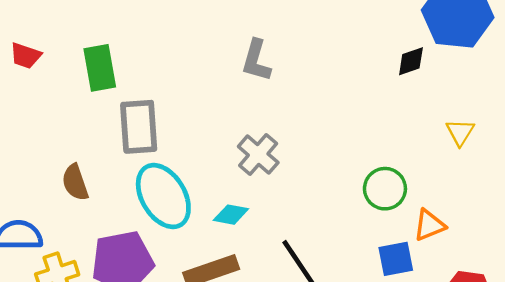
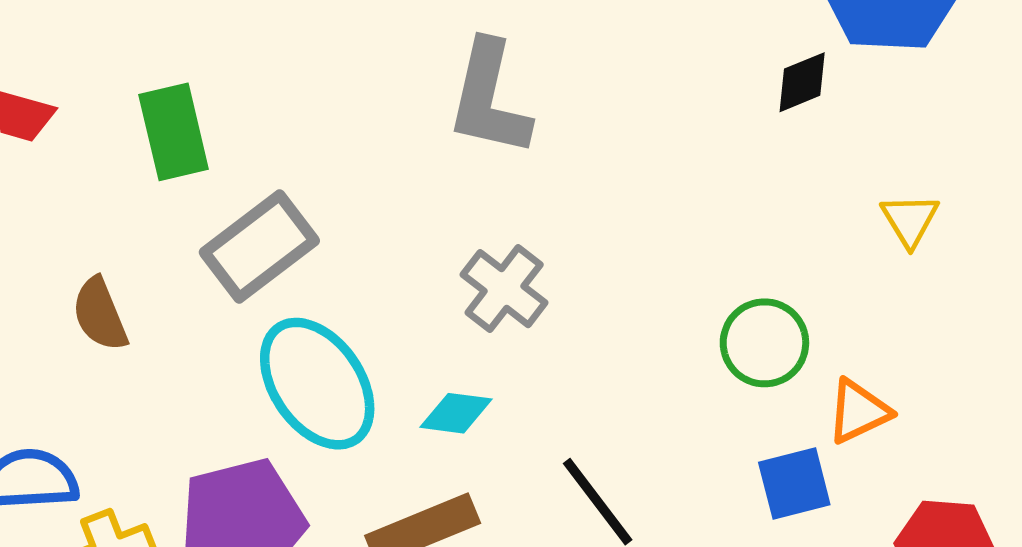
gray L-shape: (256, 60) -> (489, 99), size x1.4
gray rectangle: (139, 127) -> (259, 246), turned 60
brown semicircle: (75, 182) -> (100, 314), moved

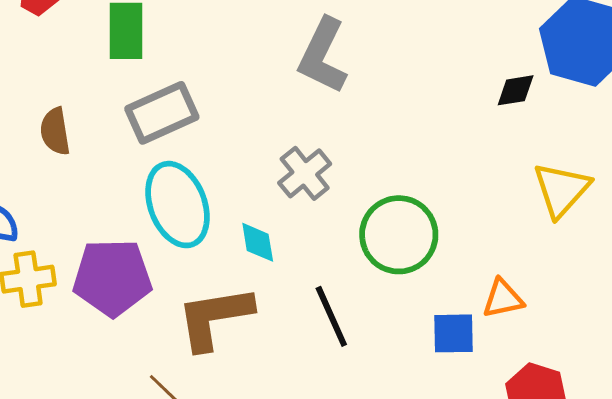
yellow triangle: (910, 220) -> (561, 190), size x1.6
green circle: (764, 343) -> (399, 235), moved, size x1.4
cyan diamond: (456, 413) -> (258, 242), turned 60

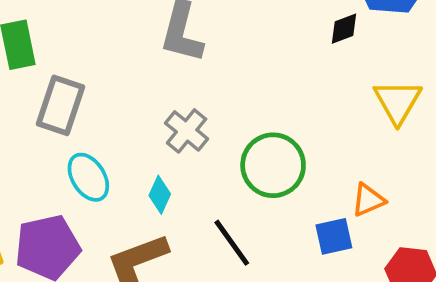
gray rectangle: (162, 113) -> (61, 105), turned -36
cyan ellipse: (177, 205) -> (88, 177), size x0.7
cyan diamond: (258, 242) -> (160, 195), turned 45

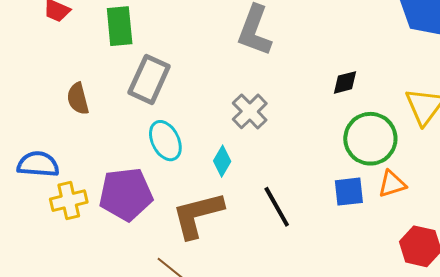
black diamond: (344, 29) -> (345, 82), moved
green circle: (273, 165) -> (370, 139), moved
blue square: (334, 236) -> (349, 192), moved

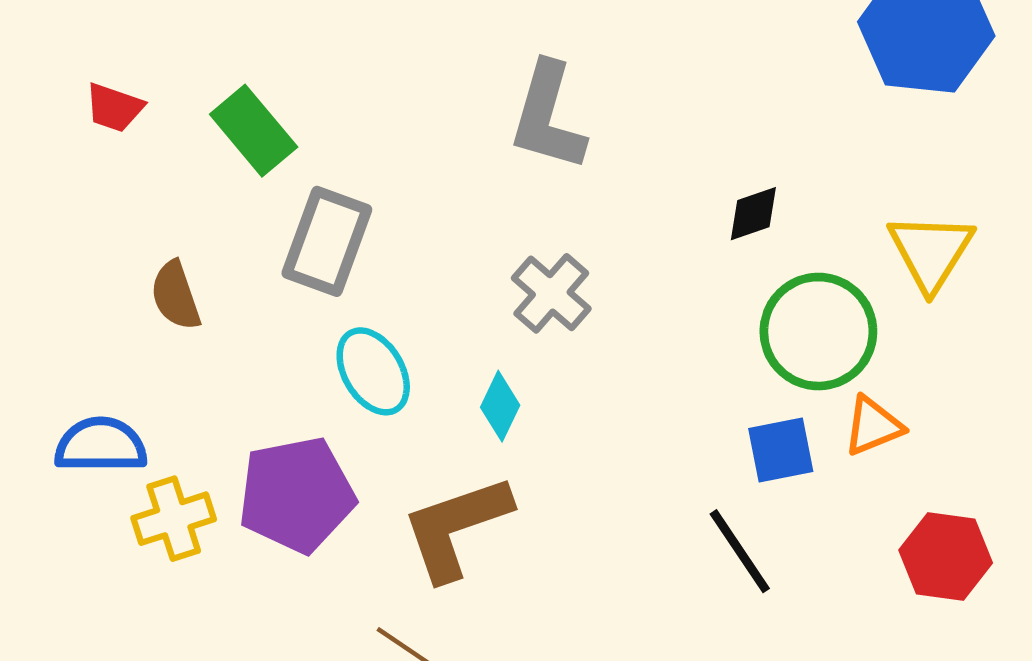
green rectangle: (120, 26) -> (254, 131), turned -30
black line: (277, 207) -> (740, 551), moved

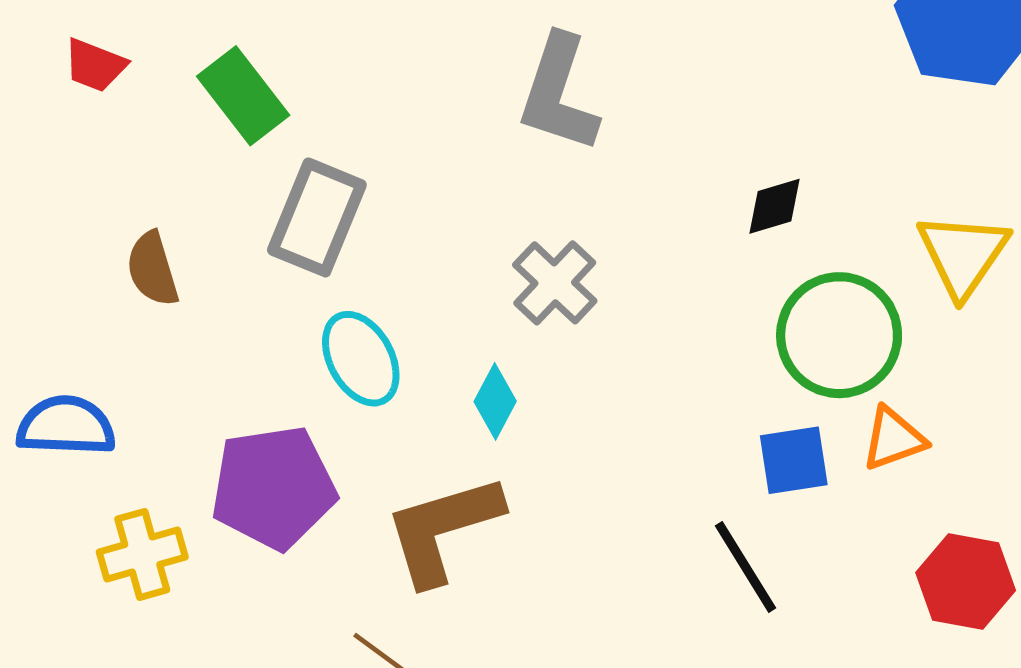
yellow cross: (174, 519) -> (142, 554), moved

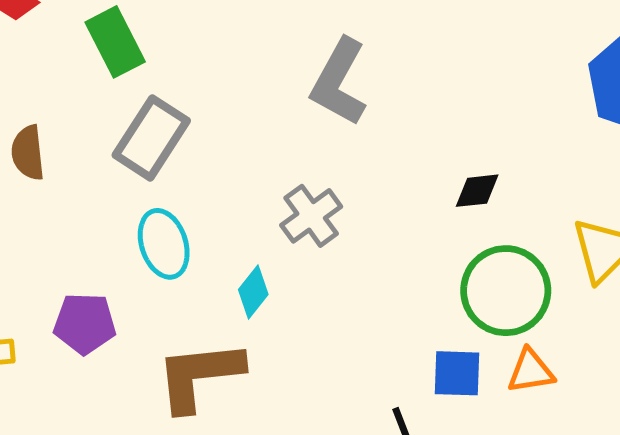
purple pentagon: (273, 487) -> (85, 324), size x0.7

